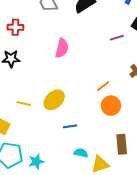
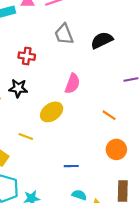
orange line: (103, 86) -> (109, 115), moved, turned 64
yellow ellipse: (54, 100) -> (52, 112), moved

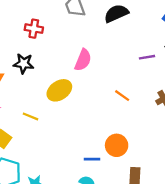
orange circle: (116, 149) -> (117, 145), moved
blue line: (71, 166) -> (92, 159), moved

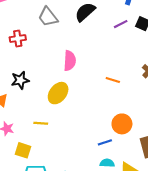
red cross: (34, 29) -> (18, 38), moved
purple line: (147, 57) -> (121, 24), moved

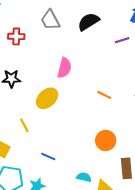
yellow line: (41, 123) -> (24, 125), turned 48
blue line: (105, 142) -> (48, 157), moved, turned 32

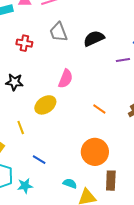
orange circle: (106, 140) -> (95, 152), size x1.4

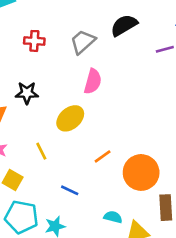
gray trapezoid: (58, 32) -> (83, 42), moved, turned 75
orange line: (99, 109) -> (103, 156), moved, turned -64

